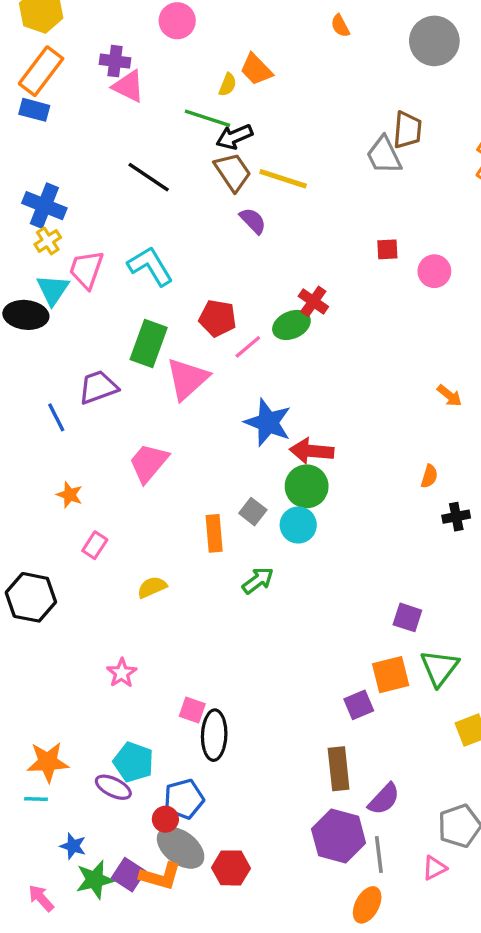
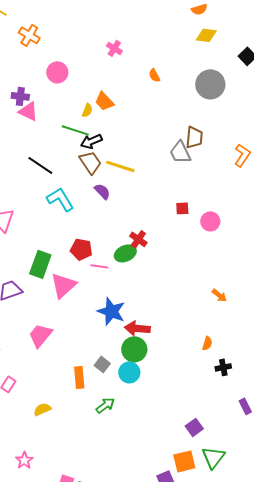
cyan L-shape: (150, 266) -> (60, 199), moved
pink line: (248, 347) -> (99, 266), turned 48
purple square: (407, 617) -> (194, 427), turned 36

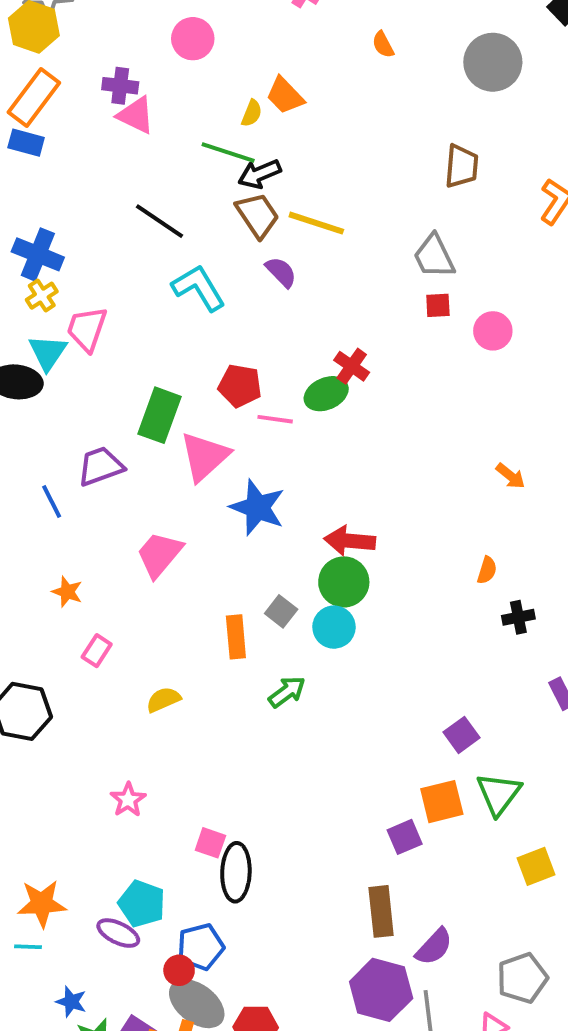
gray trapezoid: (180, 152) -> (434, 256), moved
blue star: (111, 311) -> (258, 507), moved

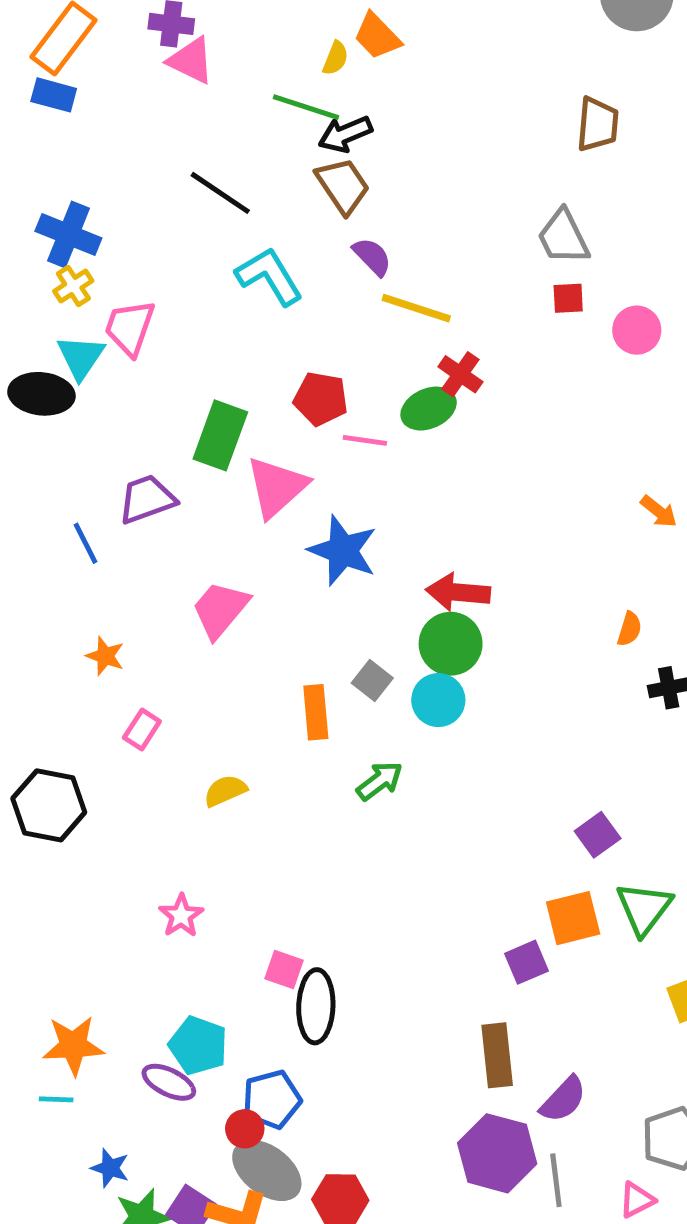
yellow line: (316, 223) -> (416, 308), moved

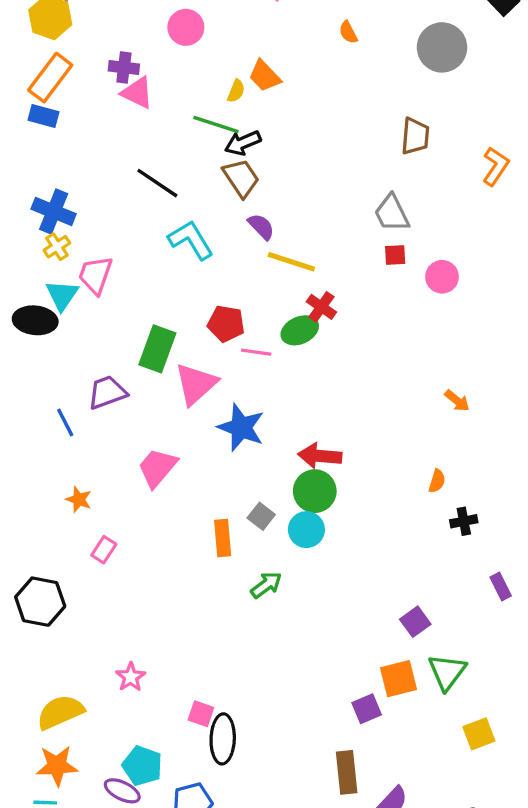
yellow semicircle: (225, 791) -> (60, 712), moved, size x1.6

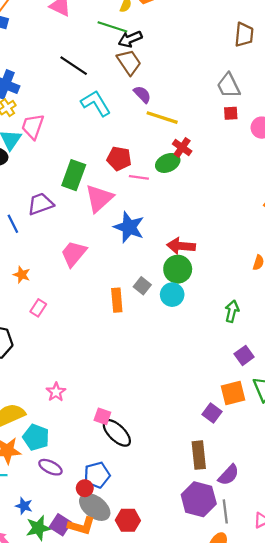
green arrow: (266, 585) -> (232, 311), moved, turned -40
purple square: (367, 709) -> (212, 413), turned -30
black ellipse: (223, 739) -> (117, 433), turned -48
cyan pentagon: (142, 766) -> (36, 437), moved

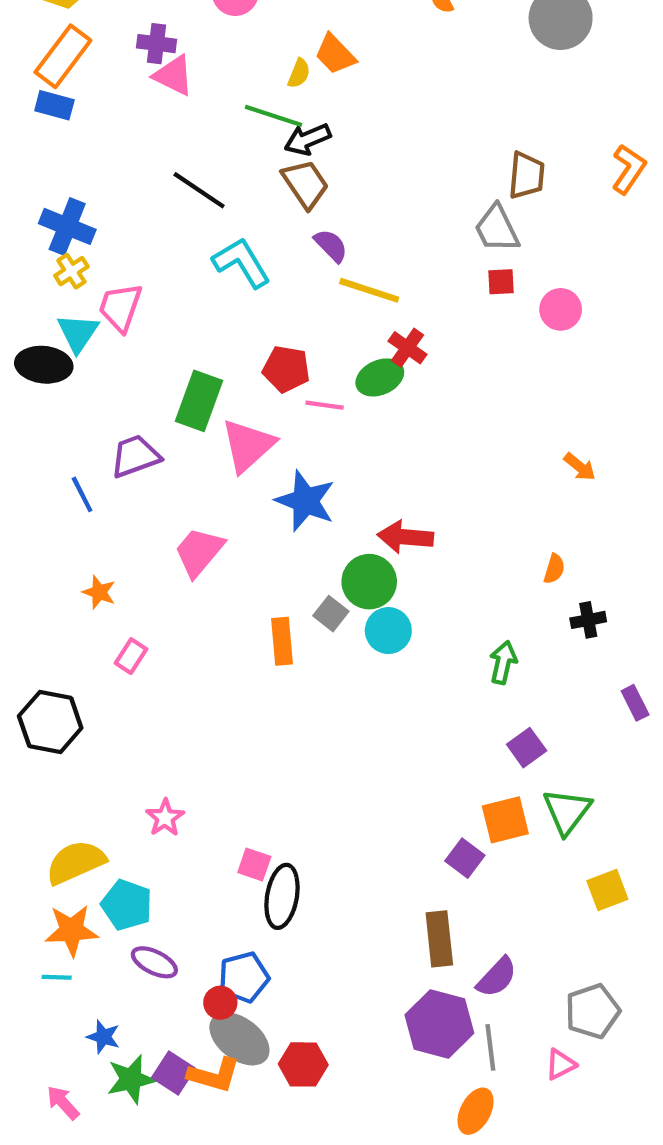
brown trapezoid: (244, 35) -> (527, 175), moved
green circle: (178, 269) -> (369, 582), moved
black ellipse: (117, 433) -> (282, 896), turned 56

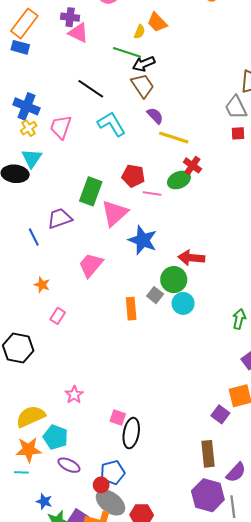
pink trapezoid: (120, 307) -> (61, 127), moved

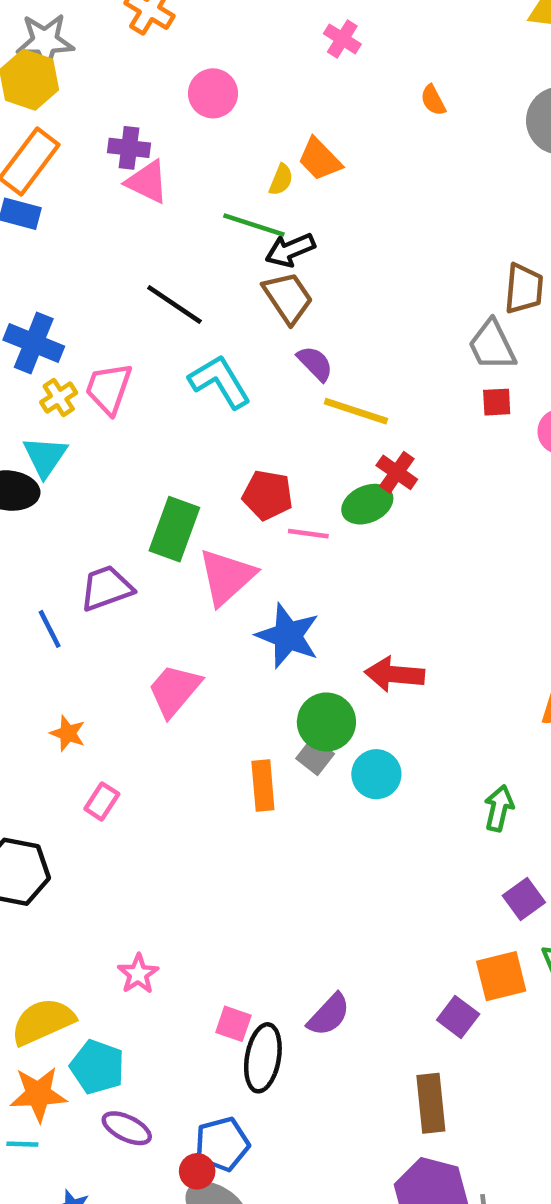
yellow cross: (29, 128) -> (59, 397), moved
green circle: (174, 280) -> (326, 722), moved
purple semicircle: (236, 472) -> (329, 1015), moved

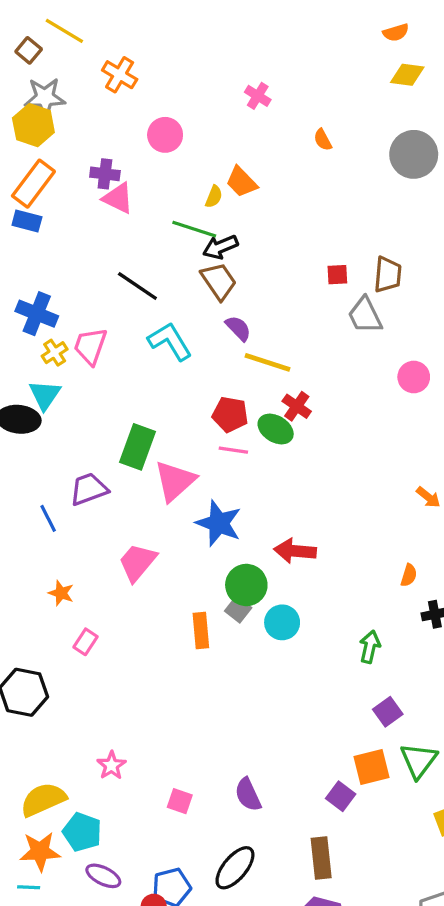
red square: (497, 402) -> (337, 275), moved
red pentagon: (267, 495) -> (230, 414), moved
green ellipse: (367, 504) -> (276, 429), turned 56
purple semicircle: (329, 1015) -> (248, 795), turned 112
black ellipse: (263, 1058) -> (235, 868), moved, turned 30

